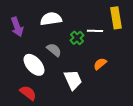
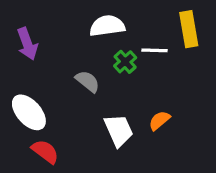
white semicircle: (51, 19) -> (107, 26), moved
orange semicircle: (100, 64) -> (159, 121), moved
white ellipse: (34, 65) -> (29, 112), moved

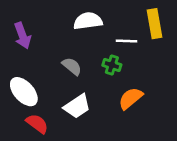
green cross: (125, 62) -> (112, 65), moved, turned -30
orange semicircle: (159, 121) -> (131, 98), size x1.4
white trapezoid: (119, 130) -> (77, 106), moved, turned 80

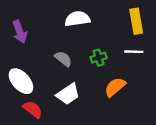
white line: (127, 41) -> (134, 52), moved
green cross: (112, 65) -> (99, 58), turned -35

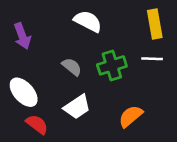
white semicircle: (77, 19) -> (88, 21), turned 35
green cross: (99, 58) -> (112, 65), size x1.5
orange semicircle: (115, 87) -> (131, 116), moved

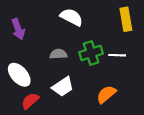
white line: (152, 59) -> (117, 55), moved
gray semicircle: (72, 67) -> (58, 54), turned -42
red semicircle: (37, 124) -> (30, 101), turned -78

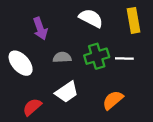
white semicircle: (71, 17) -> (91, 18), moved
purple arrow: (18, 29) -> (40, 29), moved
white ellipse: (19, 75) -> (21, 63), moved

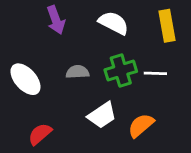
purple arrow: (40, 29) -> (56, 20), moved
white trapezoid: (67, 92) -> (102, 115), moved

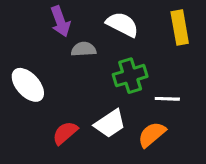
gray semicircle: (77, 72) -> (84, 49), moved
white line: (155, 73) -> (167, 99), moved
red semicircle: (40, 134) -> (65, 133), moved

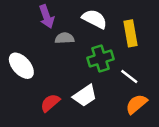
yellow rectangle: (180, 28) -> (130, 33), moved
white line: (167, 99) -> (129, 77), turned 36
orange semicircle: (152, 134) -> (136, 104), moved

